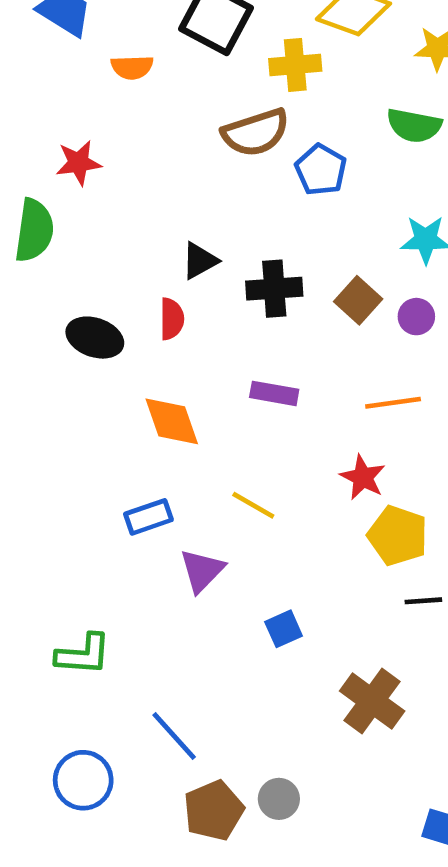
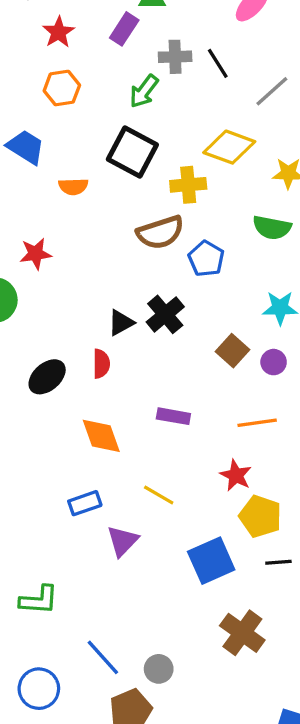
black cross: (274, 289) -> (165, 314), moved, turned -36
black ellipse: (95, 338) -> (47, 377), turned -60
blue square: (284, 629) -> (211, 561), moved, size x1.8
gray circle: (279, 799) -> (159, 669), moved

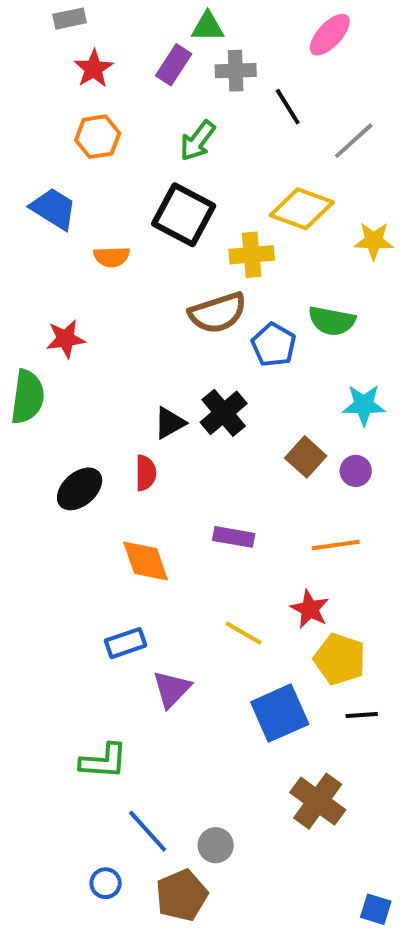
gray cross: (175, 57) -> (236, 71), moved
green semicircle: (272, 227) -> (332, 321), moved
yellow line: (159, 495) -> (244, 633), moved
green L-shape: (39, 600) -> (104, 761), moved
blue circle: (39, 689) -> (106, 883), moved, size x0.6

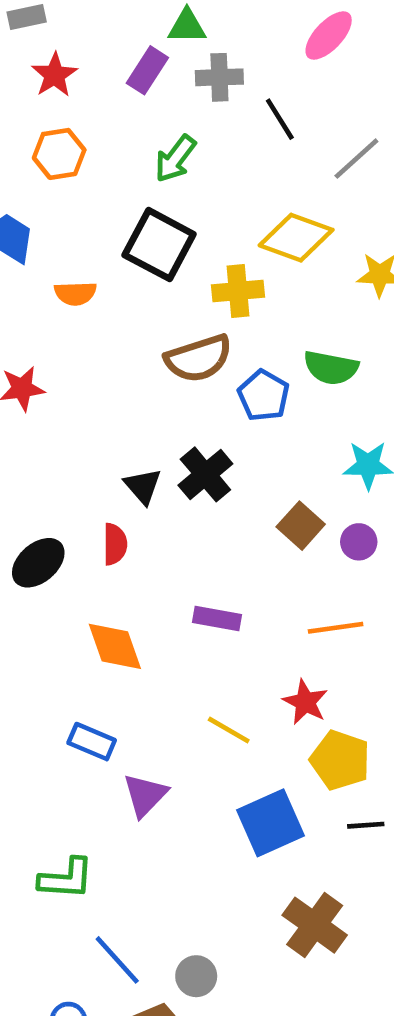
black triangle: (170, 423) -> (143, 486), turned -42
blue rectangle: (126, 643) -> (92, 742), turned 42

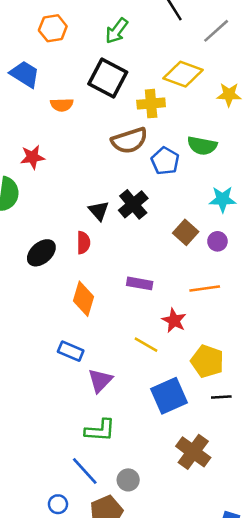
orange diamond: (115, 646) -> (83, 299), turned 36
red star: (305, 702) -> (174, 320), moved
green L-shape: (66, 879) -> (100, 430), moved

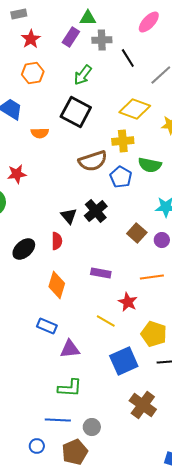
yellow cross: (151, 104) -> (123, 141), moved
purple triangle: (100, 380) -> (70, 349), turned 40
blue line: (85, 471) -> (58, 420), turned -45

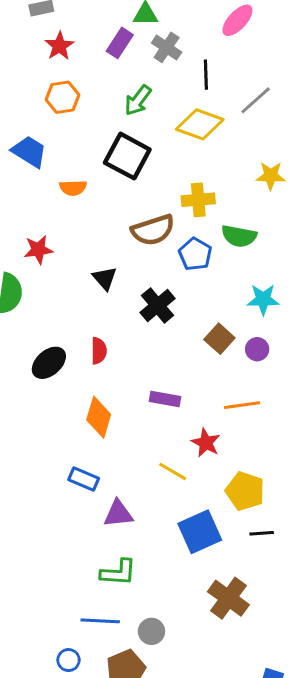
gray cross: (102, 40) -> (167, 47), turned 36
black line: (128, 58) -> (206, 75), turned 30
yellow diamond: (135, 109) -> (200, 124), moved
black triangle: (69, 216) -> (105, 278), moved

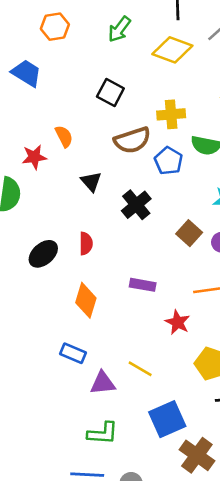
black square: (127, 156) -> (110, 92), moved, size x0.7
orange semicircle: (73, 188) -> (64, 136), moved, turned -115
yellow line: (173, 471) -> (140, 369), moved
blue square: (200, 532) -> (167, 419), moved

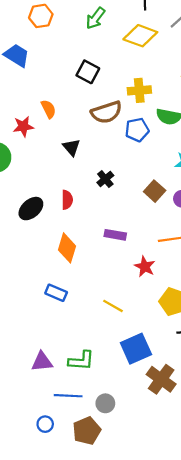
blue pentagon: (169, 161) -> (137, 130), turned 30
black cross: (136, 205) -> (105, 179), moved, size x0.7
purple triangle: (103, 383) -> (42, 362), moved

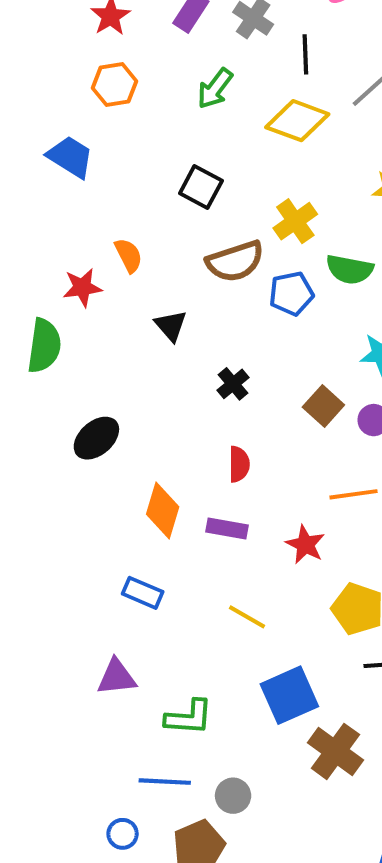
yellow cross: (139, 90) -> (295, 221), turned -30
red semicircle: (67, 200) -> (239, 464), moved
purple rectangle: (115, 235) -> (227, 529), moved
purple triangle: (42, 362) -> (117, 677), moved

